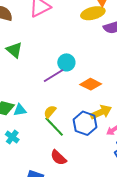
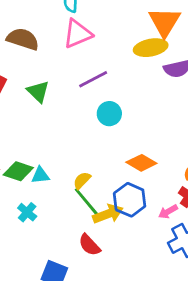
purple line: (54, 76) -> (93, 79), moved
orange diamond: (91, 84) -> (141, 163), moved
yellow arrow: (101, 112) -> (108, 214), moved

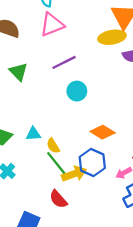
cyan triangle: (40, 175) -> (33, 134), moved
yellow semicircle: (82, 180) -> (53, 146), turned -77

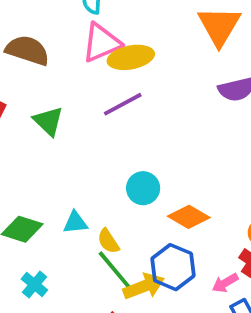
yellow ellipse: (112, 37) -> (131, 57), moved
cyan circle: (77, 91) -> (143, 188), moved

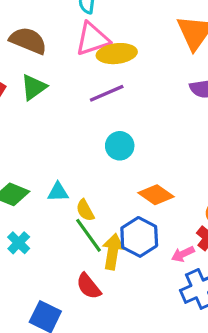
green triangle: (48, 121) -> (34, 87), moved, turned 36
cyan circle: (143, 188) -> (120, 146), moved
yellow arrow: (144, 286) -> (113, 252), turned -64

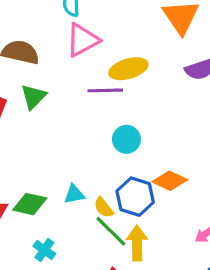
yellow ellipse: (117, 54) -> (128, 69), moved
purple line: (107, 93) -> (105, 90), turned 32
blue hexagon: (139, 237) -> (135, 197), moved

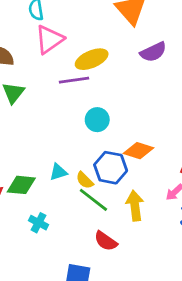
yellow arrow: (137, 243) -> (135, 206), moved

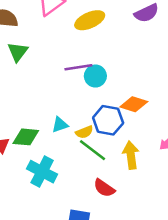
purple line: (74, 80) -> (78, 67), moved
yellow semicircle: (85, 180) -> (84, 132), turned -66
cyan cross: (39, 223) -> (42, 172), size x1.6

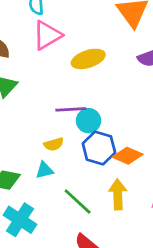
blue hexagon: (108, 120) -> (99, 148), moved
yellow semicircle: (84, 132) -> (54, 144), moved
yellow arrow: (131, 155) -> (118, 194), moved

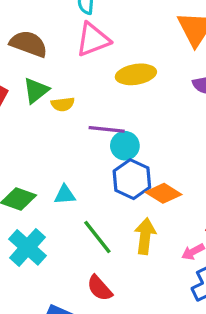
yellow semicircle: (54, 144) -> (63, 104), moved

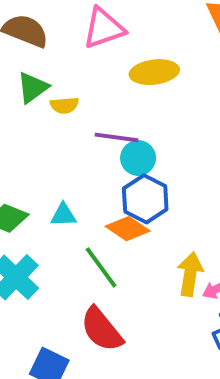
orange diamond: (164, 193) -> (128, 229), moved
yellow arrow: (145, 236) -> (190, 274), moved
red semicircle: (100, 288) -> (102, 329), size x1.4

